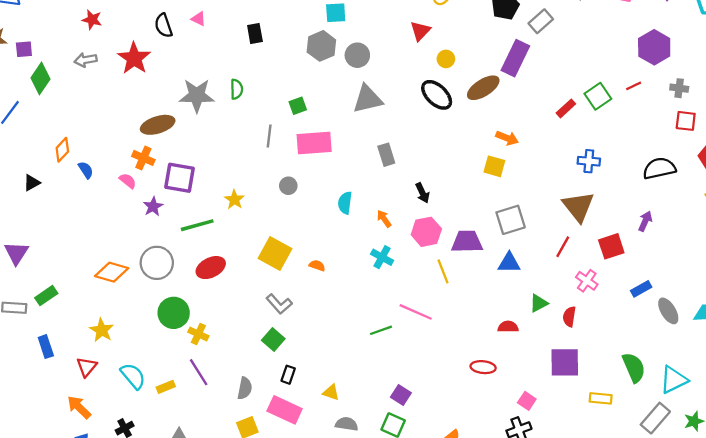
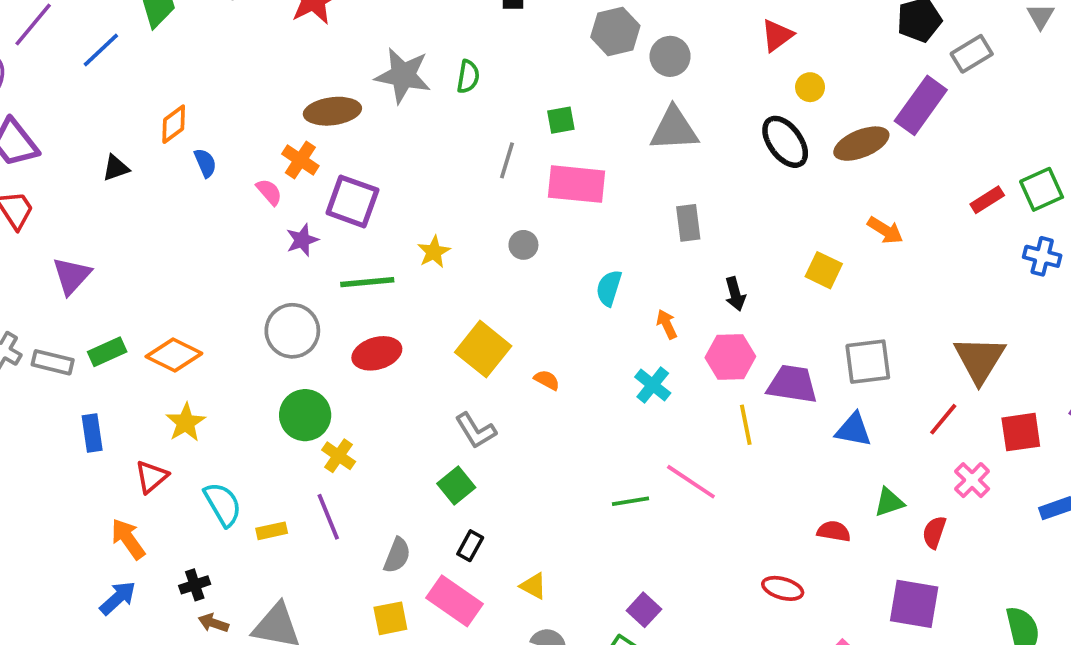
blue cross: (589, 161) -> (1042, 256), moved
yellow square: (494, 166) -> (824, 270), moved
orange diamond: (112, 272) -> (174, 355), moved

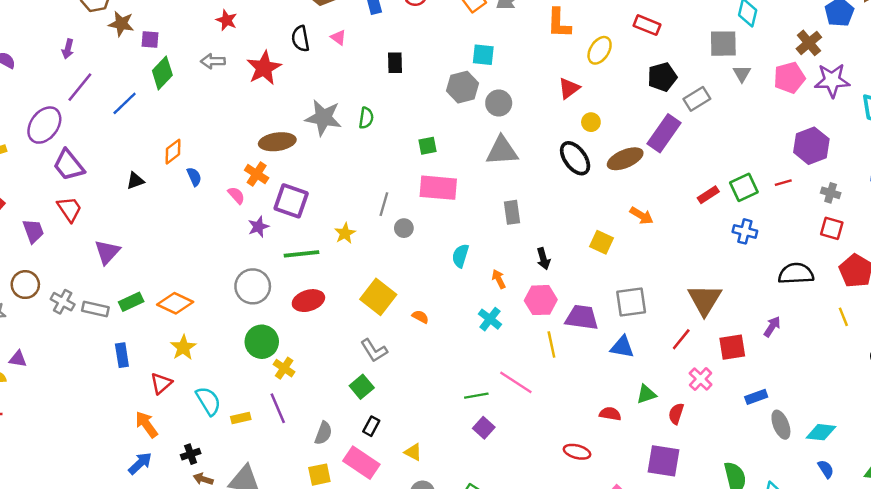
gray line: (507, 160) -> (384, 204), moved
purple square: (644, 610) -> (484, 428), moved

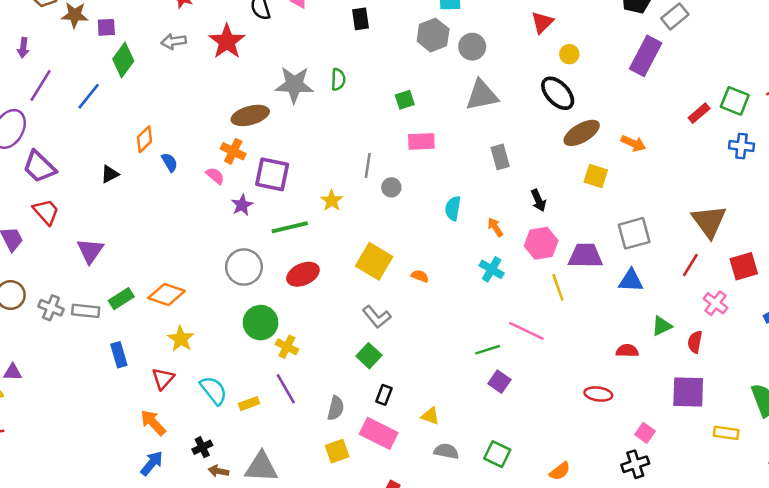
brown ellipse: (625, 159) -> (582, 133), moved
green square: (744, 187) -> (735, 101), turned -36
pink rectangle: (438, 188) -> (421, 141), size x0.7

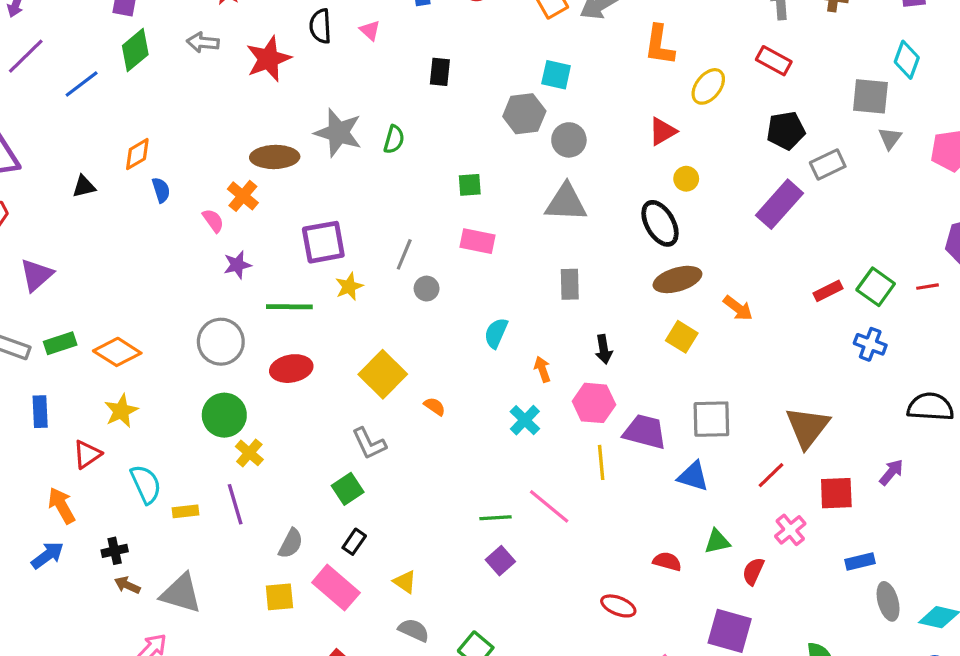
purple square: (272, 174) -> (323, 242), moved, turned -36

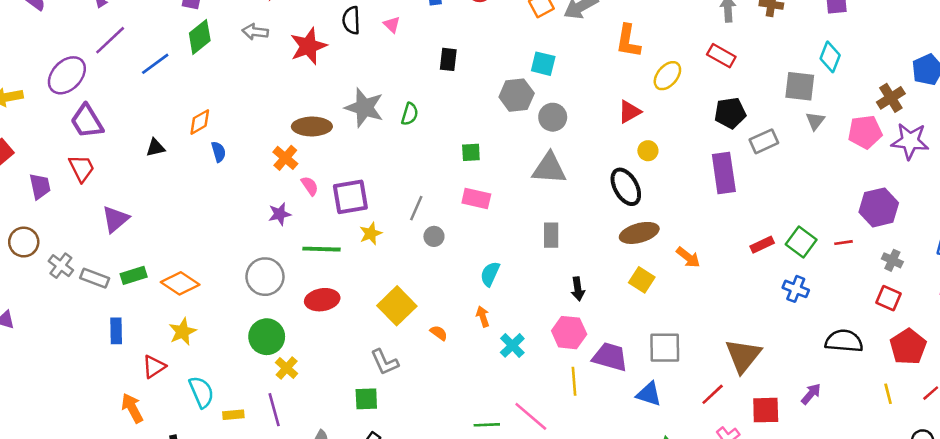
purple rectangle: (780, 204) -> (724, 173), turned -51
pink semicircle: (213, 221) -> (310, 186), moved
orange arrow: (542, 369) -> (483, 316), moved
green square: (348, 489) -> (366, 399), turned 30

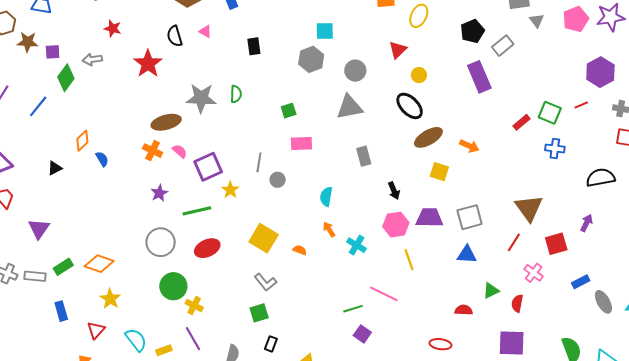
gray arrow: (255, 32) -> (92, 59), moved
gray circle: (553, 117) -> (355, 71), moved
pink semicircle: (310, 186) -> (180, 151), moved
purple trapezoid: (610, 357) -> (429, 218), moved

